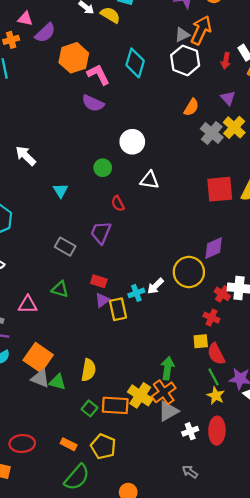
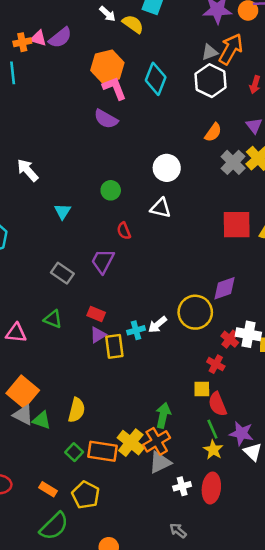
pink triangle: (25, 19) -> (38, 38), moved
orange hexagon: (74, 58) -> (107, 66), moved
white circle: (132, 142) -> (167, 168), moved

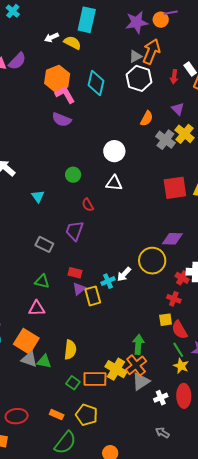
white arrow: (107, 14) -> (52, 37), turned 120
purple diamond: (225, 288) -> (172, 239), turned 30
pink triangle: (16, 333) -> (37, 308), moved

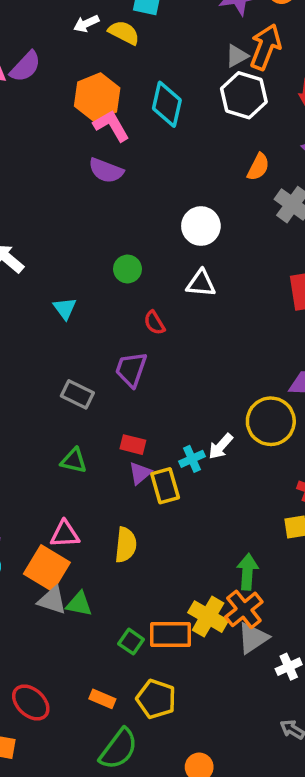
pink triangle: (37, 308) -> (65, 534), moved
yellow semicircle: (70, 350) -> (126, 545), moved
red ellipse: (17, 416) -> (31, 702), turned 50

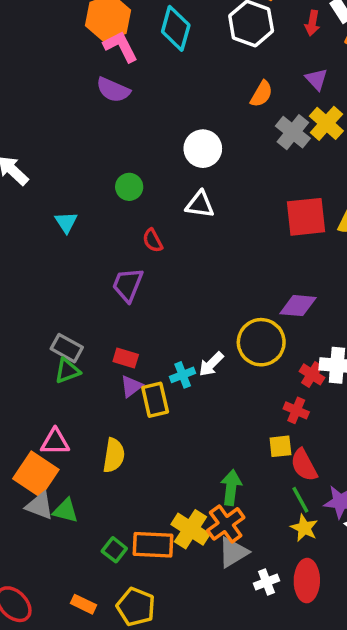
gray rectangle: (77, 394) -> (67, 348), moved
green triangle: (74, 461) -> (67, 371), turned -36

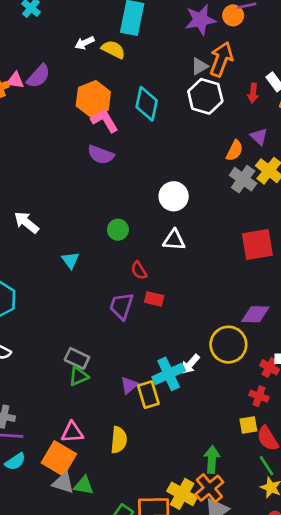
orange semicircle: (262, 94) -> (235, 151), moved
red rectangle: (126, 358) -> (154, 299), moved
cyan cross: (183, 375) -> (169, 374), size x1.6

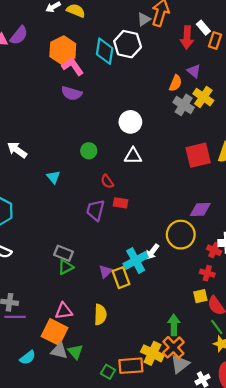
red arrow: (253, 93) -> (187, 37), size x1.5
white hexagon: (205, 96) -> (128, 44), moved
cyan semicircle: (15, 462) -> (28, 358), moved
green triangle: (84, 485) -> (75, 352), turned 42

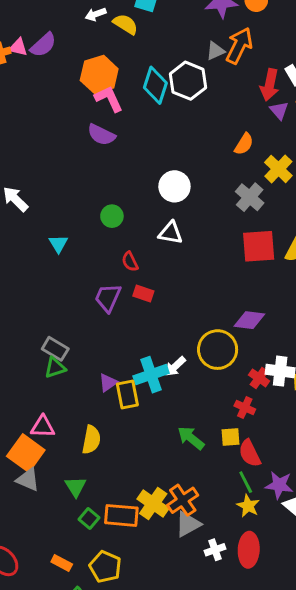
purple triangle: (194, 71) -> (279, 110), moved
gray cross: (184, 105) -> (250, 197), moved
green arrow: (174, 325) -> (191, 438), moved, turned -60
green triangle: (75, 352) -> (76, 487), moved

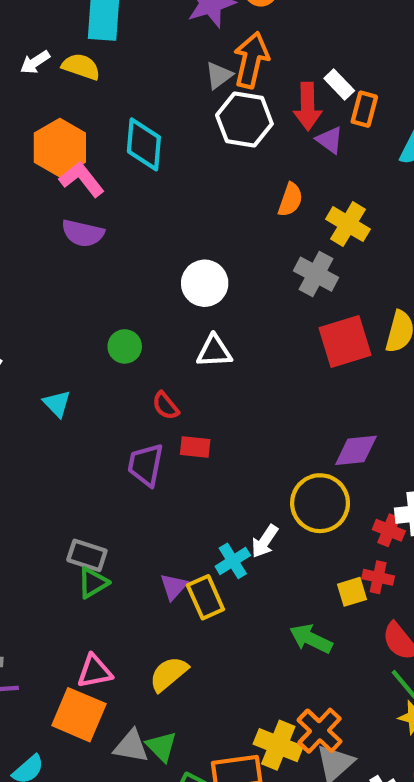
white hexagon: (188, 81) -> (244, 119), moved
cyan cross: (151, 375) -> (233, 561), size x0.7
yellow square: (231, 437) -> (352, 592), moved
yellow semicircle: (91, 440) -> (169, 674), turned -128
gray triangle: (28, 480) -> (131, 746), moved

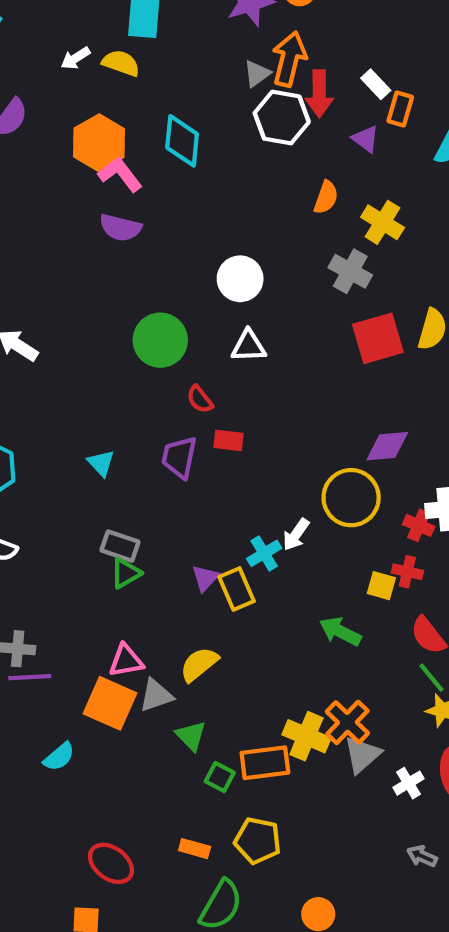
red arrow: (308, 106) -> (319, 94), moved
green circle: (125, 346) -> (160, 340), size x1.6
cyan triangle: (57, 404) -> (101, 463), moved
yellow square: (352, 592) -> (381, 586), turned 32
gray triangle: (131, 746) -> (156, 695), moved, turned -30

